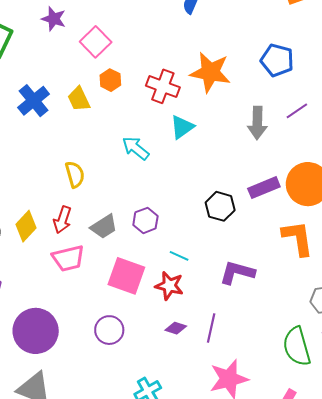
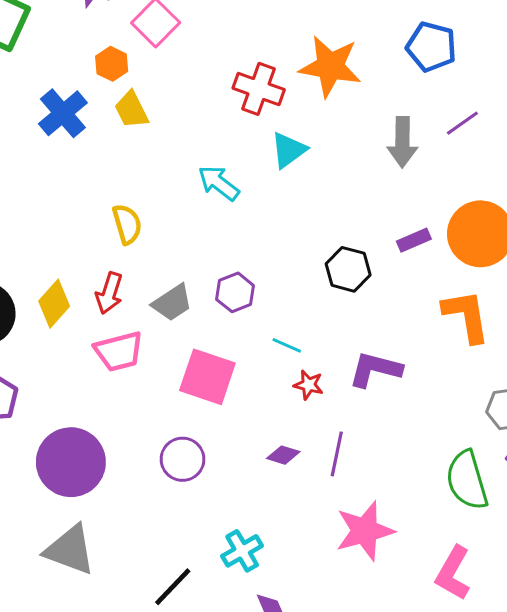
orange hexagon: (110, 80) -> (112, 64), moved
purple rectangle: (264, 188) -> (414, 240), size x0.7
red star: (169, 286) -> (309, 385), moved, size x0.7

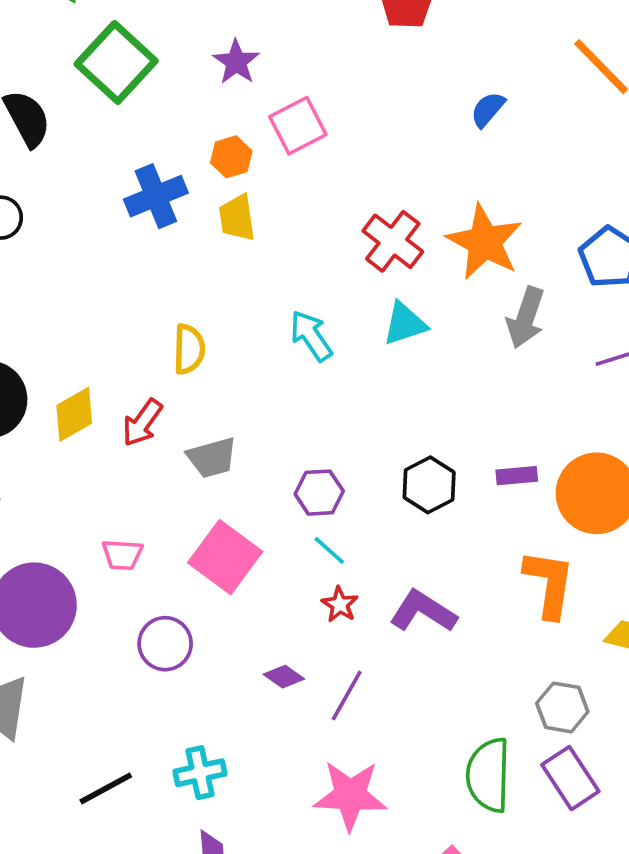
gray arrow: (402, 142) -> (526, 318), moved
purple hexagon: (235, 292) -> (319, 493), moved
pink trapezoid: (119, 351) -> (122, 555), moved, size x0.7

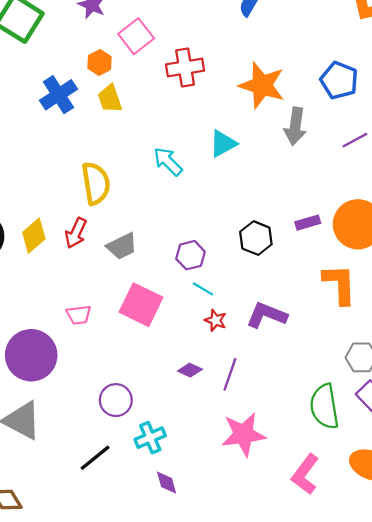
red cross: (393, 241) -> (185, 68), moved, turned -36
yellow semicircle: (189, 349) -> (96, 183), size x1.4
purple circle: (165, 644) -> (116, 400), moved

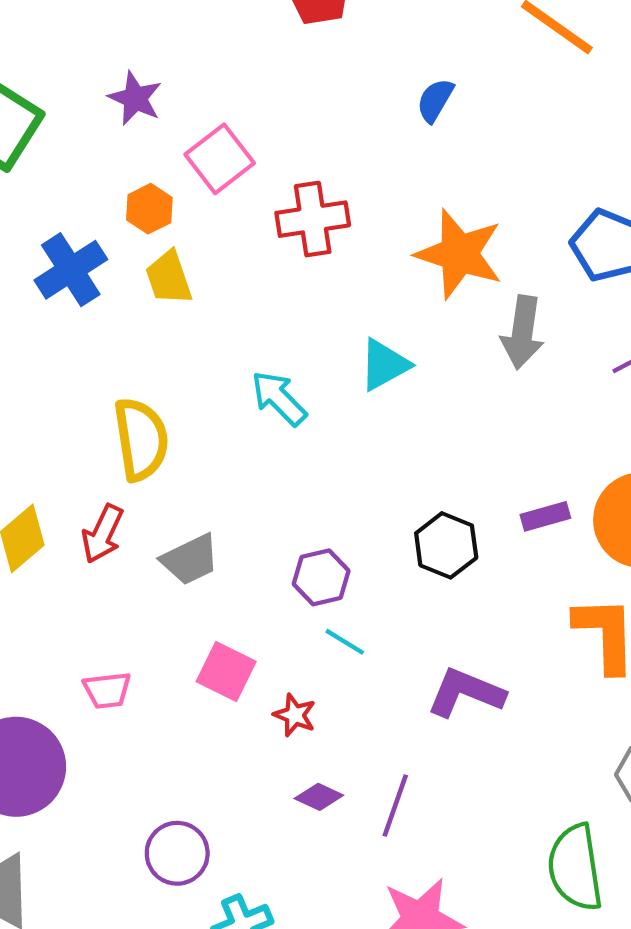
pink square: (141, 305) -> (226, 671), size x0.7
red star: (216, 320) -> (295, 715), moved

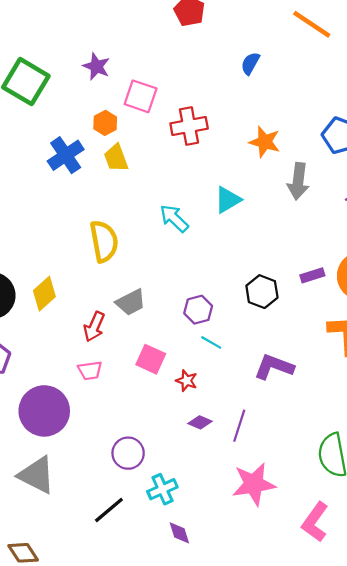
pink square: (220, 159) -> (141, 96), turned -32
orange star: (459, 254) -> (265, 142), size x0.7
red arrow: (103, 534) -> (94, 327), moved

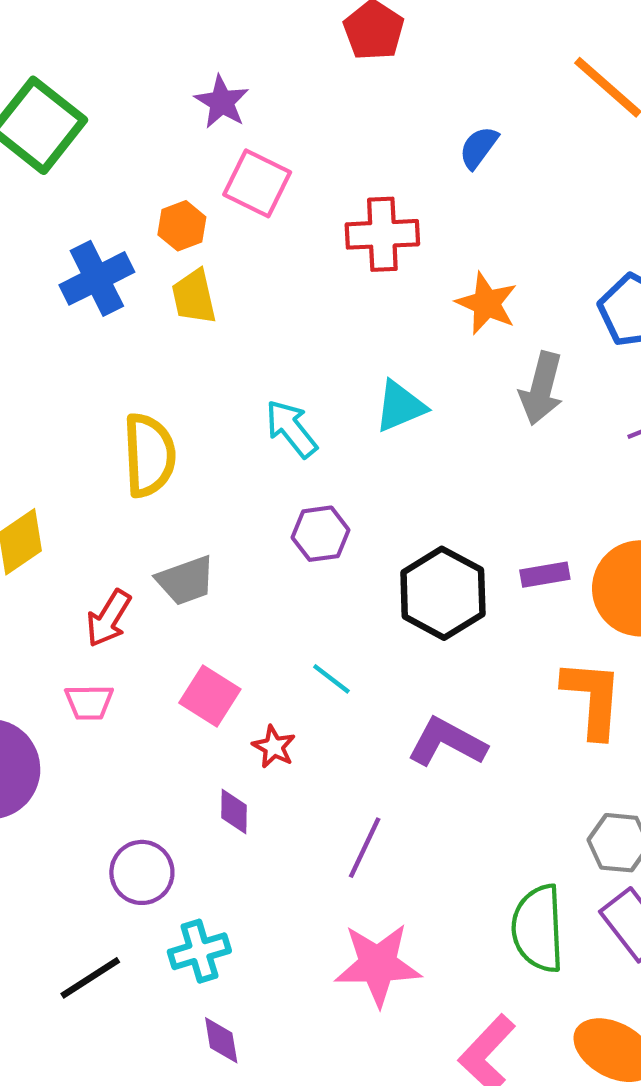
purple star: (96, 66) -> (222, 102), moved
red cross: (189, 126) -> (382, 234), moved
black hexagon: (262, 292) -> (443, 593), size x1.4
purple hexagon: (198, 310) -> (320, 534), moved
purple diamond: (200, 422) -> (234, 812), moved, turned 60

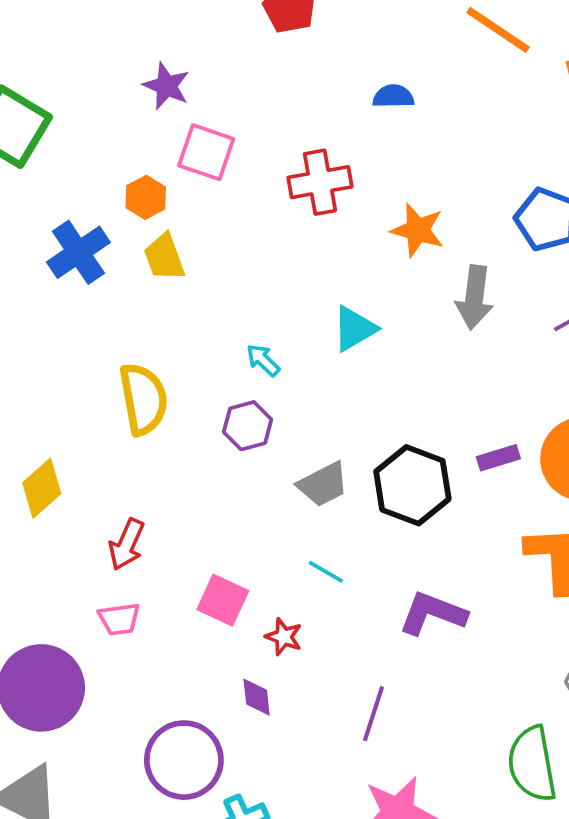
blue semicircle: (479, 147) -> (393, 96), turned 60
cyan arrow: (291, 429) -> (263, 360), size x0.7
purple hexagon: (320, 534) -> (248, 426), moved
gray trapezoid: (186, 580) -> (323, 484), moved
purple circle: (142, 872) -> (184, 760), size x1.4

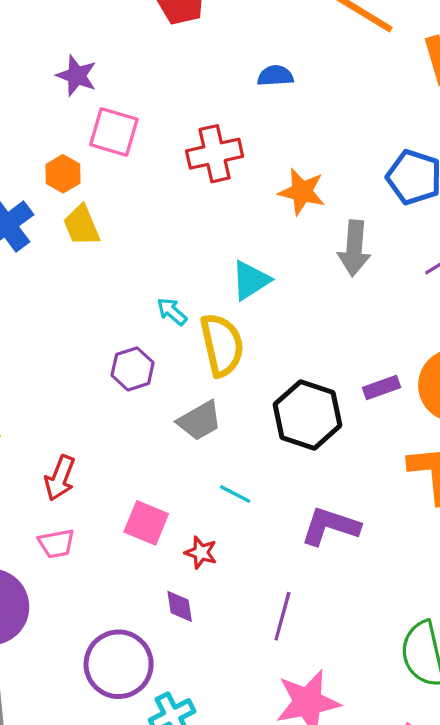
yellow semicircle: (143, 399) -> (222, 345), moved
purple hexagon: (248, 426) -> (133, 369), moved
gray trapezoid: (323, 484) -> (199, 421), moved

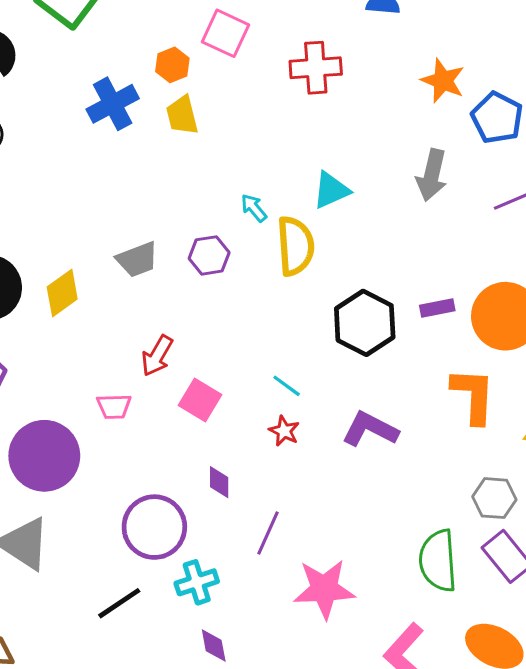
orange star: (302, 192) -> (443, 81), moved
gray trapezoid: (199, 421) -> (137, 259), moved
red arrow: (60, 478) -> (157, 356), moved
red star: (201, 552) -> (284, 431), moved
purple line: (282, 616) -> (268, 533), moved

